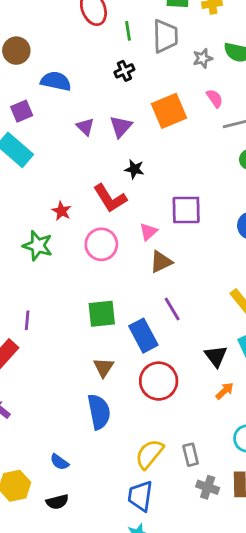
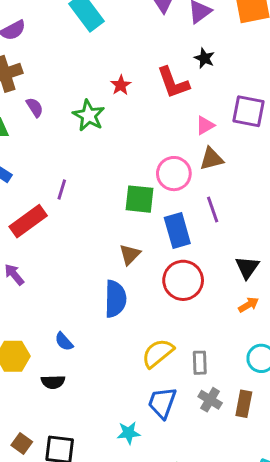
pink circle: (101, 244) -> (174, 174), moved
blue trapezoid: (140, 496) -> (162, 403), moved

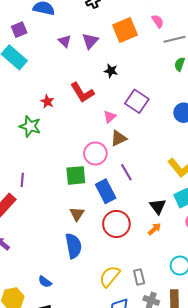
black star: (204, 58) -> (111, 71), moved
purple square: (248, 111) -> (137, 101), turned 35
orange arrow: (249, 305) -> (154, 229), moved

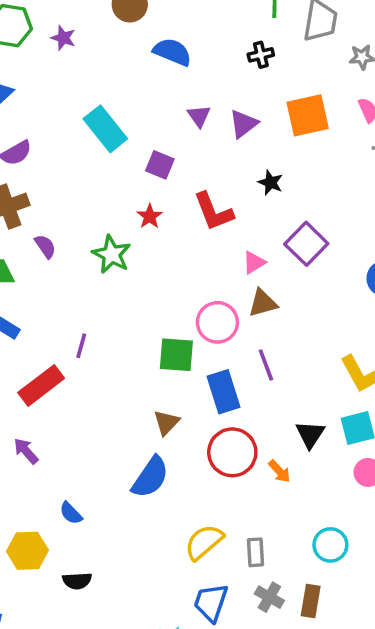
purple square: (19, 30) -> (160, 165), moved, turned 35
orange arrow: (154, 229) -> (279, 471), moved, turned 80
blue semicircle: (73, 246) -> (150, 477), turned 35
blue semicircle: (45, 282) -> (71, 513), moved

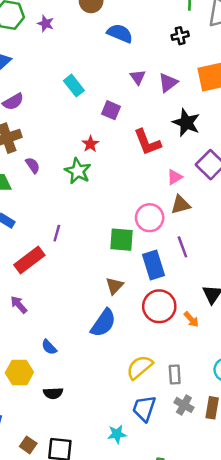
cyan rectangle: (105, 129) -> (74, 86), size x0.7
black star: (271, 182) -> (186, 123), size x1.6
red star: (150, 216) -> (90, 144), moved

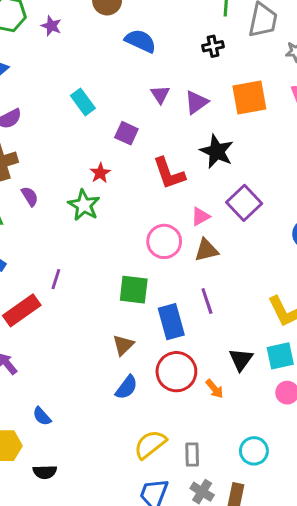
pink circle: (150, 218) -> (164, 241), moved
blue semicircle: (103, 323) -> (126, 387), moved, size x0.7

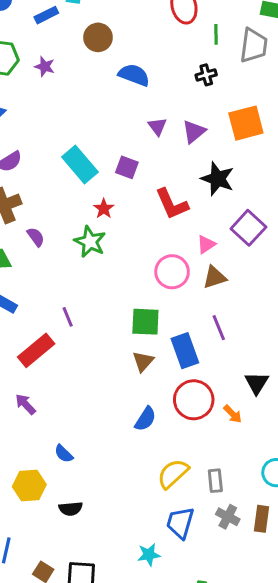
cyan rectangle: (83, 102) -> (80, 164), moved, size x1.4
purple line: (56, 279) -> (68, 317), turned -36
brown triangle: (123, 345) -> (143, 361), moved

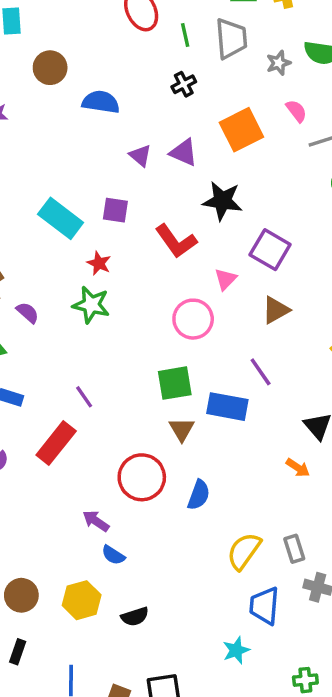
purple triangle: (194, 132) -> (184, 152), turned -45
brown triangle: (214, 277) -> (276, 310), moved
blue rectangle: (185, 351) -> (227, 407), turned -48
red circle: (194, 400) -> (142, 477), moved
purple arrow: (25, 404) -> (96, 521), moved

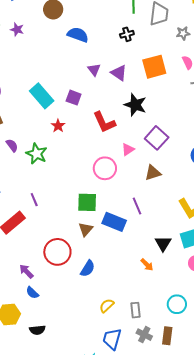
green star: (91, 305) -> (37, 154), moved
yellow semicircle: (244, 551) -> (107, 306), size x0.7

